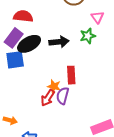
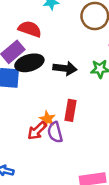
purple semicircle: (63, 96) -> (55, 132), turned -42

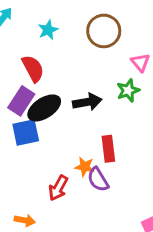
red semicircle: (30, 29) -> (33, 69), turned 60
red arrow: (37, 131) -> (58, 188), moved

